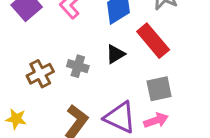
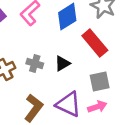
black triangle: (115, 54) -> (62, 63), moved

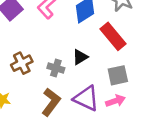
gray cross: (35, 63) -> (56, 68), moved

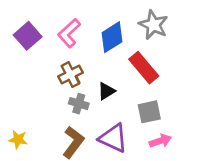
brown cross: (22, 63) -> (70, 75), moved
pink arrow: (115, 101) -> (160, 141), moved

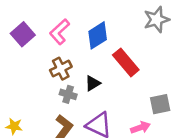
gray star: (153, 25) -> (156, 20), moved, turned 30
gray square: (149, 112) -> (160, 104), moved

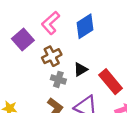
purple square: (23, 34) -> (23, 40), moved
red rectangle: (126, 62) -> (111, 82), moved

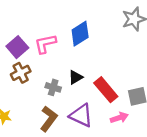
pink L-shape: (51, 23) -> (45, 44), moved, turned 30
brown cross: (52, 56) -> (21, 73), moved

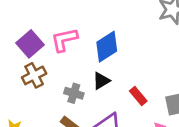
blue diamond: (80, 34) -> (107, 47), moved
red rectangle: (106, 90) -> (138, 96), size x0.6

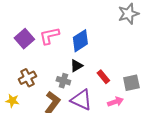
brown cross: (34, 75) -> (27, 78), moved
gray cross: (74, 93) -> (63, 81), moved

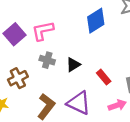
blue diamond: (80, 41) -> (96, 21), moved
gray cross: (63, 81) -> (47, 60), moved

